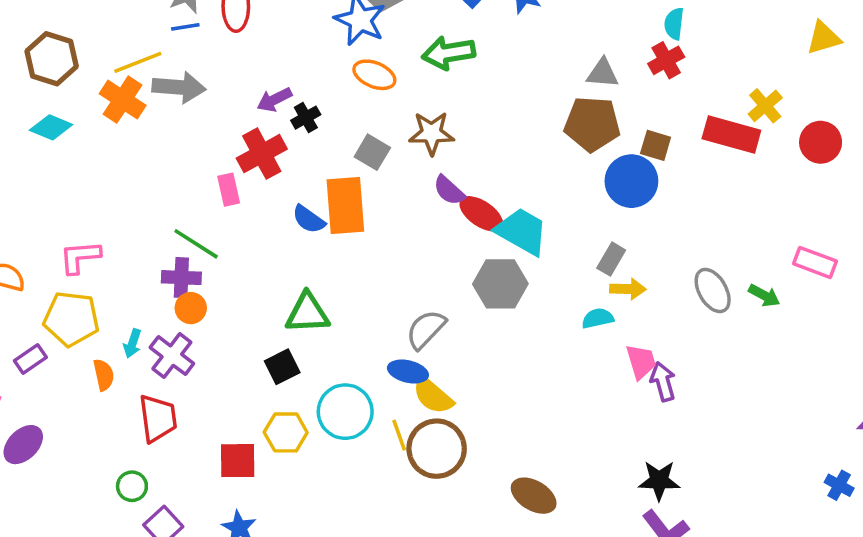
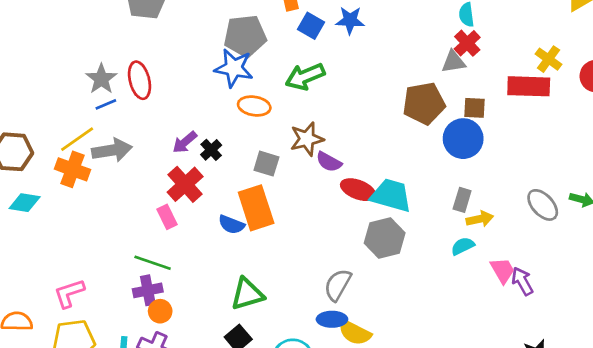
gray triangle: (603, 73) -> (454, 62), moved
purple semicircle: (449, 190) -> (329, 162), moved

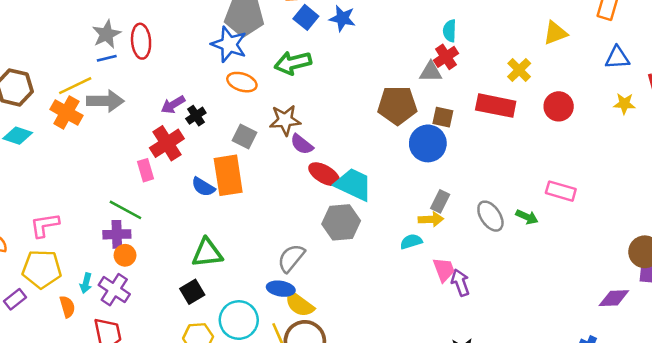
yellow cross: (548, 59) -> (519, 70), moved
gray rectangle: (462, 200) -> (440, 201), moved

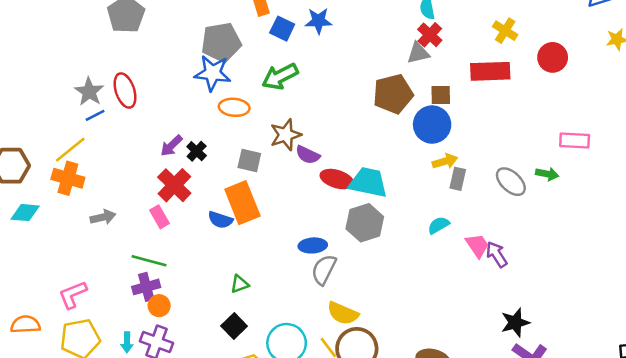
gray arrow: (105, 101) -> (103, 217), moved, size x0.7
yellow arrow: (431, 219) -> (445, 161), moved
green triangle: (207, 253) -> (240, 284), size x0.6
blue ellipse: (281, 289) -> (313, 245), moved

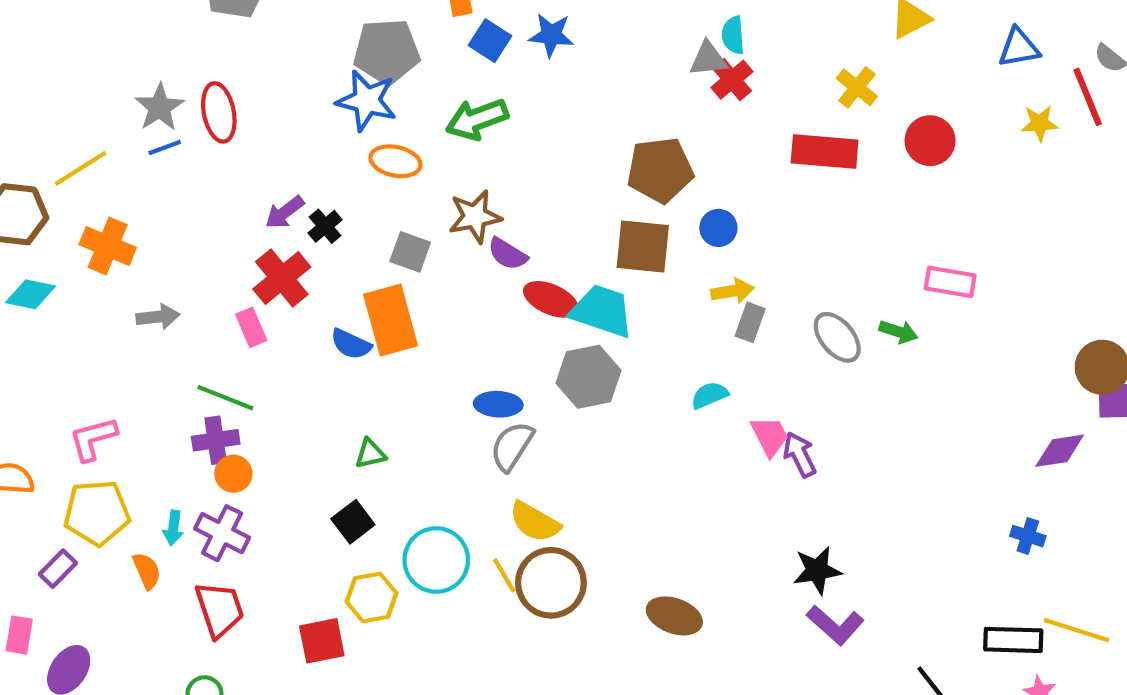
gray triangle: (418, 53) -> (708, 59), moved
brown square: (441, 95) -> (643, 247), moved, size x1.6
blue circle: (432, 125) -> (718, 228), size x0.6
yellow line: (70, 150) -> (81, 168), moved

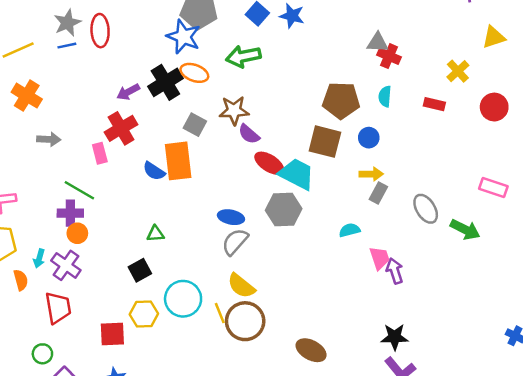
cyan semicircle: (733, 35) -> (385, 96), moved
red cross: (732, 80) -> (389, 56), turned -35
red rectangle: (825, 152) -> (434, 104), size x0.6
black cross: (325, 226) -> (165, 82), moved, size x1.8
green arrow: (898, 332) -> (465, 230), moved, size x1.4

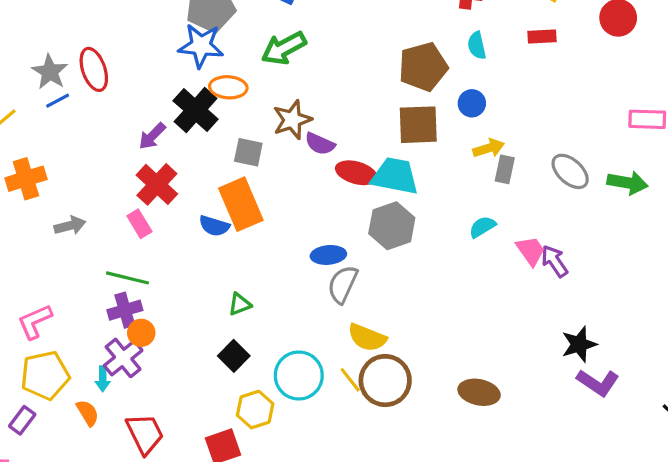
orange cross: (27, 96) -> (26, 179), turned -32
purple cross: (66, 265) -> (123, 358), moved, turned 32

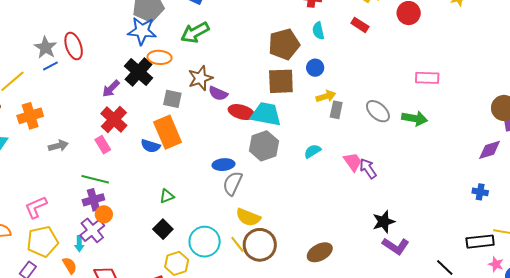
red rectangle: (542, 36) -> (360, 25), turned 36
cyan semicircle: (482, 227) -> (312, 151), moved
brown ellipse: (479, 392) -> (320, 252), turned -40

